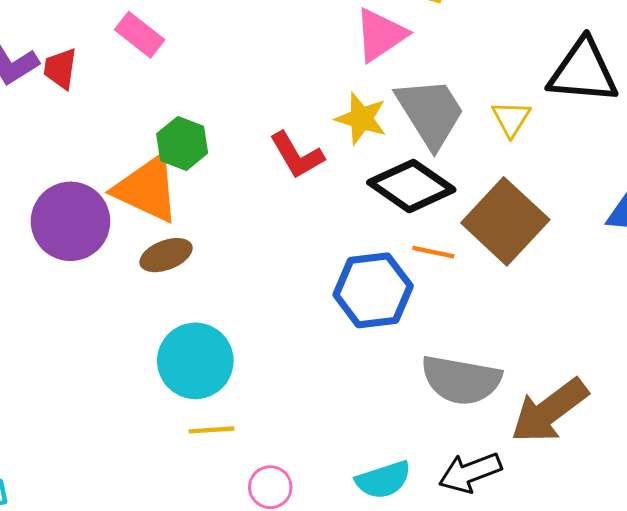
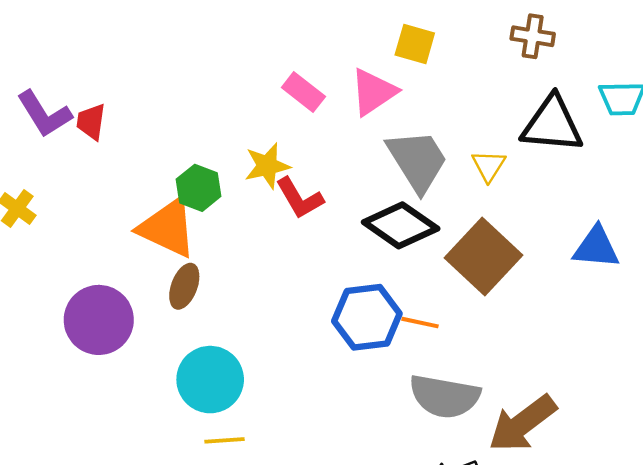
pink rectangle: (140, 35) -> (303, 92), moved
yellow star: (361, 118) -> (267, 166), moved, turned -30
purple circle: (70, 221) -> (99, 320), moved
orange line: (433, 252) -> (420, 323), moved
brown ellipse: (166, 255) -> (184, 286), turned -48

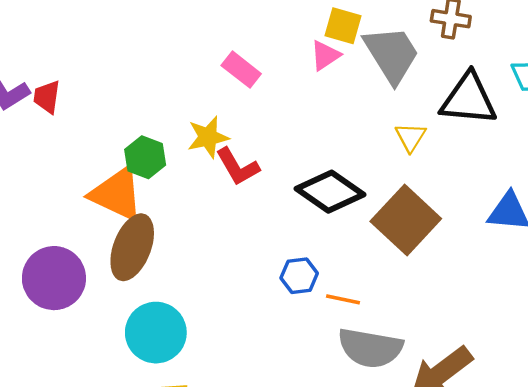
pink triangle: (373, 92) -> (325, 55), moved, size x0.7
gray trapezoid: (417, 161) -> (392, 54), moved
brown ellipse: (184, 286) -> (132, 247), size x1.6
blue hexagon: (367, 317) -> (299, 276), size x0.6
orange line: (420, 323) -> (343, 299), moved

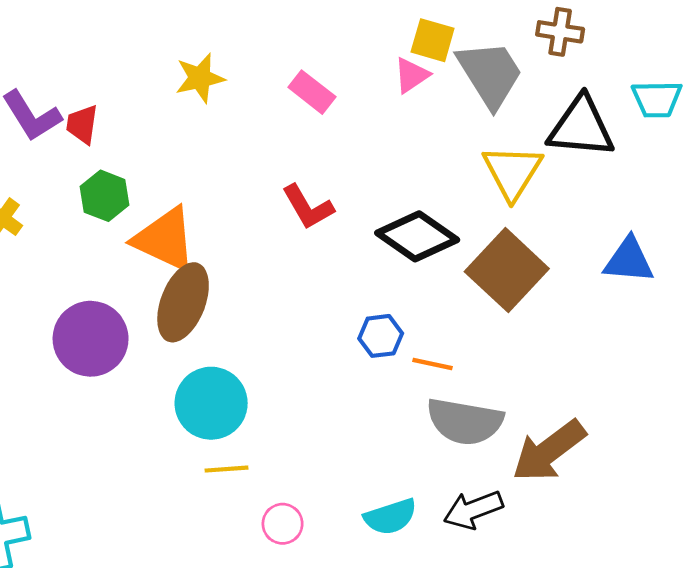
yellow star: (208, 137) -> (200, 78), moved
yellow triangle: (411, 137) -> (512, 172), size x1.6
green hexagon: (145, 157) -> (105, 196), moved

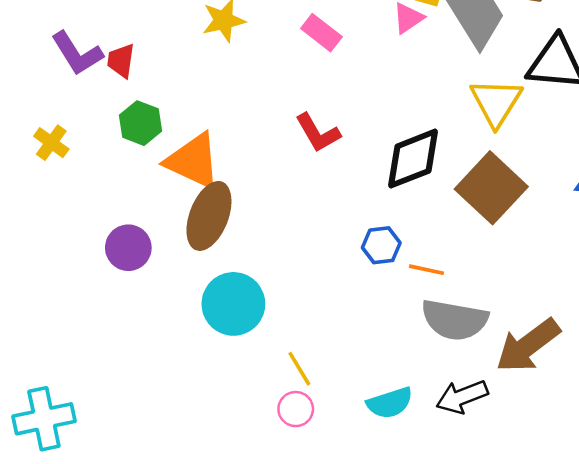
black diamond: (417, 236) -> (413, 159), turned -56
purple circle: (91, 339) -> (128, 248), size x0.7
yellow line: (226, 469) -> (299, 369), moved, turned 63

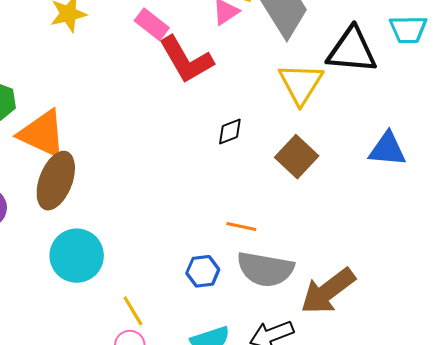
red L-shape: (318, 133) -> (186, 60), moved, size x1.4
black diamond: (413, 159) -> (230, 132), size x0.5
brown square: (491, 188) -> (297, 157), size x0.7
blue hexagon: (381, 245) -> (203, 271), moved

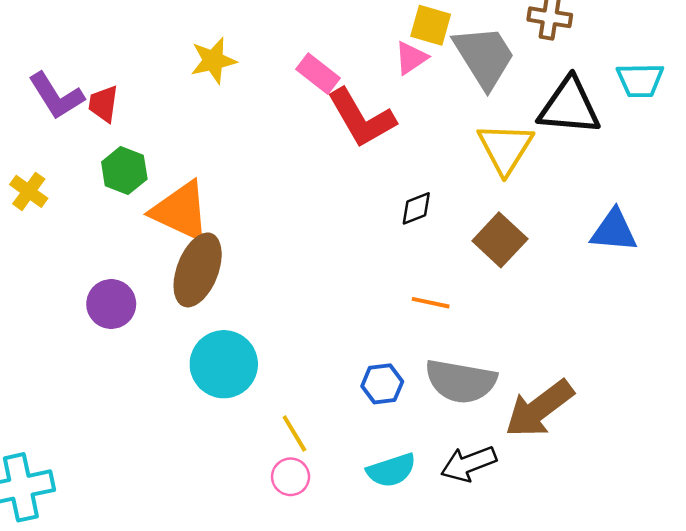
orange line: (241, 226) -> (431, 303), moved

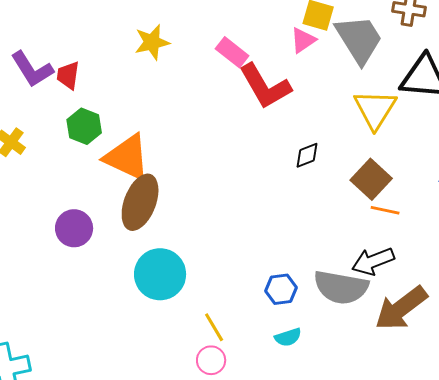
orange line: (431, 303) -> (385, 210), moved
black arrow: (469, 464) -> (373, 261), moved
cyan semicircle: (391, 470) -> (288, 337), moved, size x0.7

